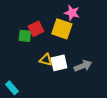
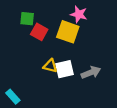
red square: (36, 29) -> (39, 32), turned -35
green square: (25, 36) -> (27, 19), moved

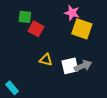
yellow square: (68, 32) -> (82, 29), moved
white square: (64, 69) -> (70, 66), moved

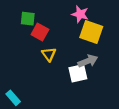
yellow triangle: (46, 60) -> (49, 54), moved, turned 40
gray arrow: (83, 66) -> (88, 61), moved

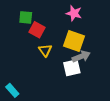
yellow square: (91, 32) -> (74, 41), moved

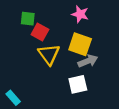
yellow triangle: (45, 50) -> (49, 54), size x1.5
white square: (72, 68) -> (78, 84), moved

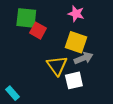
green square: (28, 19) -> (26, 18), size x1.5
yellow triangle: (49, 54) -> (57, 66), moved

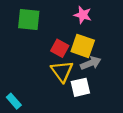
red square: (38, 31) -> (60, 48), moved

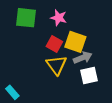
pink star: (83, 15) -> (59, 18), moved
white square: (80, 87) -> (89, 75), moved

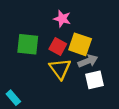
green square: (26, 18) -> (28, 44), moved

